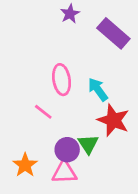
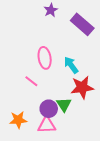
red star: (113, 120) -> (82, 87), turned -30
orange star: (25, 165) -> (18, 120), turned 30

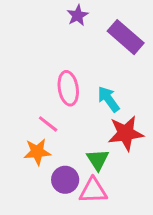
purple circle: (49, 109) -> (65, 180), moved
orange star: (18, 120) -> (37, 152), moved
pink triangle: (47, 125) -> (93, 191), moved

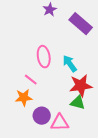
green triangle: (98, 160) -> (78, 103), moved, turned -42

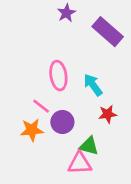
red star: (81, 86) -> (108, 114), size x0.6
green triangle: (78, 103) -> (89, 146), moved
purple circle: (42, 116) -> (62, 122), moved

